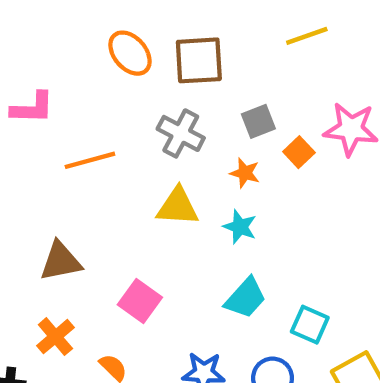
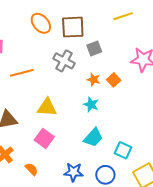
gray square: (258, 121) -> (94, 49), moved
orange square: (299, 152) -> (114, 80), moved
yellow triangle: (178, 207) -> (47, 107), moved

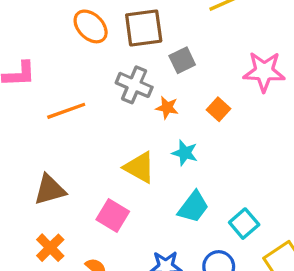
orange star: (94, 80) -> (167, 108), moved
yellow triangle: (47, 107) -> (139, 167), moved, turned 30
cyan square: (123, 150) -> (244, 224), turned 30

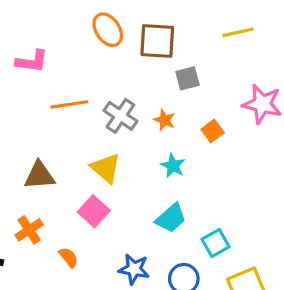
gray cross: (134, 85) -> (120, 116), moved
yellow triangle: (139, 167) -> (106, 168), moved

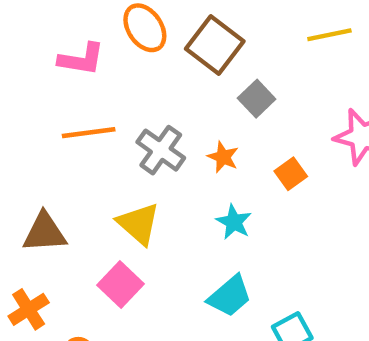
brown square: (157, 41) -> (215, 45), turned 33
pink L-shape: (32, 61) -> (81, 59), moved
gray square: (187, 78) -> (257, 99), turned -30

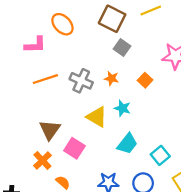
brown square: (215, 45) -> (112, 19), moved
yellow triangle: (139, 224) -> (97, 117), moved
brown triangle: (44, 232) -> (50, 130), moved, turned -40
orange cross: (29, 309) -> (42, 160), moved

